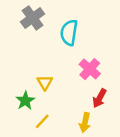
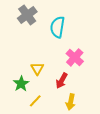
red arrow: (99, 98) -> (62, 81), moved

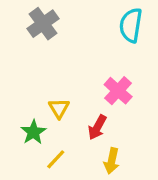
cyan semicircle: (58, 27) -> (131, 25), moved

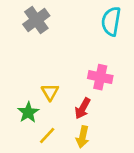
pink cross: (118, 91) -> (100, 77), turned -30
yellow arrow: (112, 161) -> (83, 137), moved

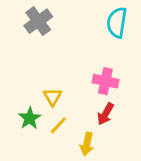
red arrow: (83, 108) -> (105, 114), moved
yellow line: (47, 135) -> (58, 125), moved

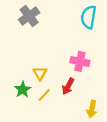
red arrow: (105, 114) -> (68, 86), moved
yellow arrow: (87, 144) -> (92, 109), moved

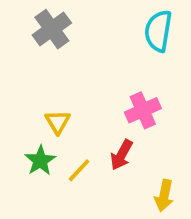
pink cross: (80, 61) -> (143, 110), turned -36
yellow triangle: (40, 73) -> (58, 122), moved

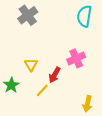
red arrow: (122, 155) -> (55, 75), moved
green star: (40, 161) -> (11, 85), moved

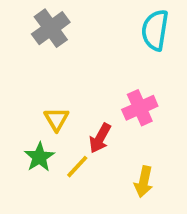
green star: (11, 85) -> (39, 157), moved
yellow arrow: (87, 104) -> (144, 182), moved

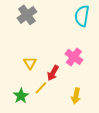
pink cross: (140, 108) -> (74, 57), turned -30
green star: (39, 157) -> (21, 96), moved

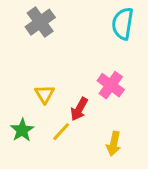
green star: (21, 96) -> (22, 130), moved

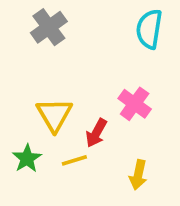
yellow triangle: (45, 94) -> (54, 115), size x1.5
yellow line: (61, 132) -> (74, 160), turned 30

